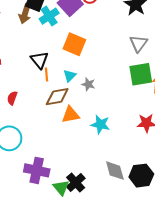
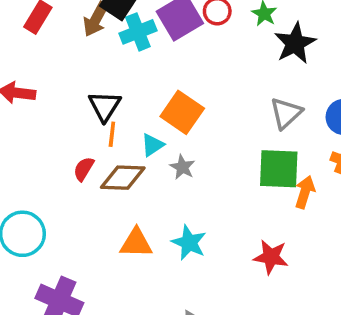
orange square: (74, 44) -> (182, 112), moved
red semicircle: (12, 98) -> (84, 169), moved
orange triangle: (71, 115) -> (136, 243), moved

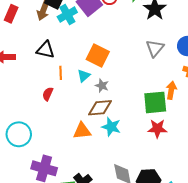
black triangle: (105, 106) -> (45, 50), moved, turned -42
green square: (279, 169) -> (155, 102), moved
brown diamond: (123, 178) -> (100, 108), moved

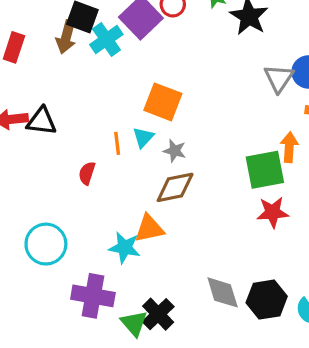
gray triangle: (155, 48) -> (279, 78), moved
black triangle: (45, 50) -> (42, 121), moved
orange line: (61, 73) -> (117, 143), moved
cyan star: (111, 127) -> (125, 248), moved

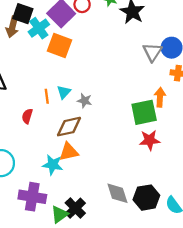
orange square: (163, 102) -> (59, 45), moved
brown diamond: (175, 187) -> (69, 127), moved
green triangle: (134, 323) -> (60, 214), turned 36

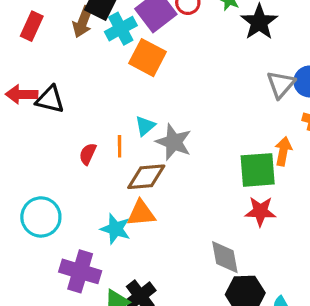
orange line: (47, 96) -> (120, 146), moved
gray star: (85, 101) -> (174, 142), size x1.6
gray diamond: (117, 193) -> (225, 257), moved

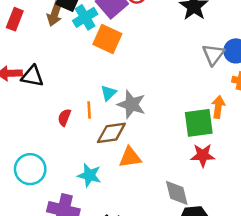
orange triangle: (141, 213) -> (130, 157), moved

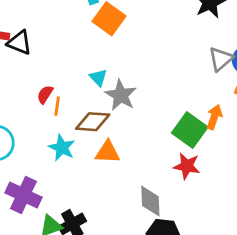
cyan triangle: (108, 93) -> (98, 78), turned -42
orange line: (89, 110) -> (57, 106), moved
green square: (199, 123) -> (190, 130), turned 32
cyan star: (89, 175) -> (62, 148), moved

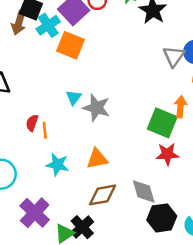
cyan triangle: (98, 78) -> (74, 97), turned 35
brown diamond: (93, 122) -> (103, 195), moved
purple cross: (23, 195) -> (35, 213), turned 32

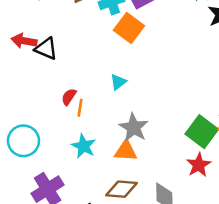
gray star: (96, 108) -> (134, 128), moved
red star: (167, 154) -> (199, 165), turned 30

